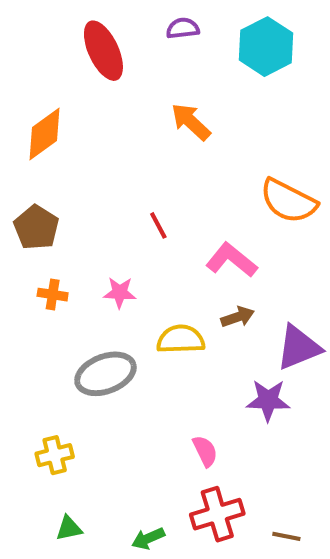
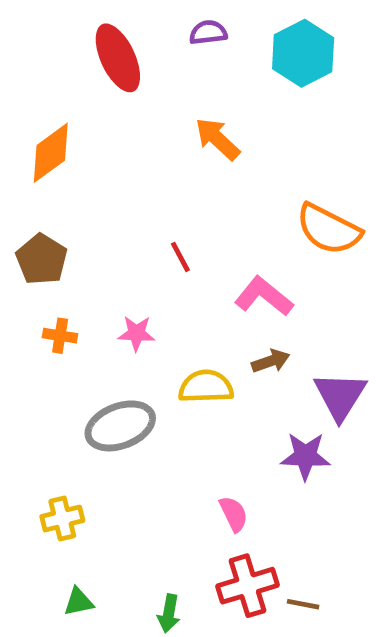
purple triangle: (299, 347) -> (340, 396), turned -36
brown line: (286, 536) -> (303, 604), moved
green arrow: (148, 538) -> (169, 613), turned -56

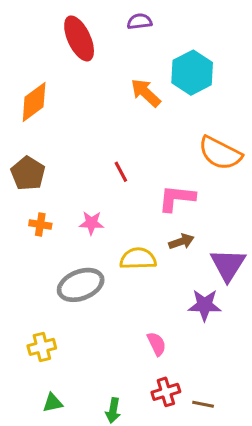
cyan hexagon: (303, 53) -> (192, 73), moved
pink L-shape: (264, 296) -> (177, 198), turned -33
red cross: (248, 586) -> (166, 392), size x0.7

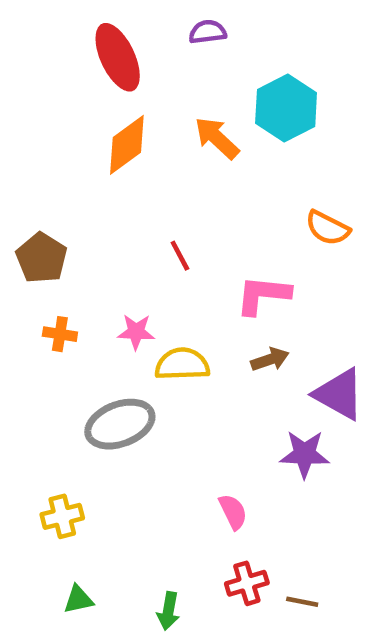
orange diamond: (34, 102) -> (127, 145), moved
orange semicircle: (220, 153) -> (328, 228), size x0.7
yellow semicircle: (138, 259) -> (182, 364), moved
purple triangle: (228, 265) -> (339, 394), turned -33

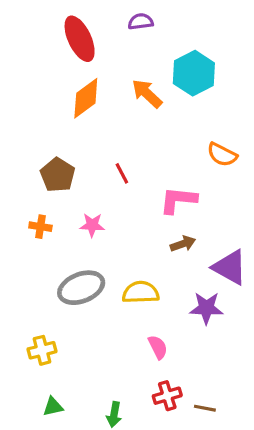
brown pentagon: (41, 258) -> (58, 175), moved
yellow semicircle: (182, 364) -> (141, 292), moved

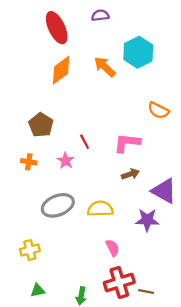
red line: (122, 173) -> (85, 142), moved
pink star: (92, 225) -> (66, 161), turned 30
red cross: (167, 396) -> (119, 282), size x1.5

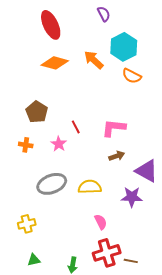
purple semicircle: (100, 15) -> (104, 14), moved, turned 70
orange diamond: (61, 70) -> (55, 63), turned 52
orange semicircle: (158, 110) -> (132, 76), moved

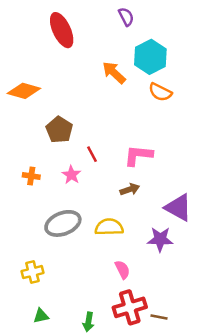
orange diamond: (55, 63) -> (24, 91), moved
brown pentagon: (37, 112) -> (59, 130), moved
brown arrow: (117, 156) -> (130, 189), moved

